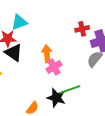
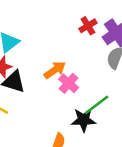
orange arrow: (47, 54) -> (55, 70), turned 78

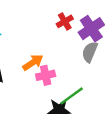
pink cross: (69, 83) -> (46, 75), turned 36

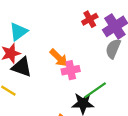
orange arrow: (33, 62) -> (59, 58), turned 78

